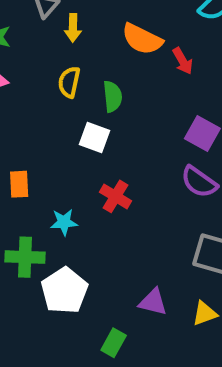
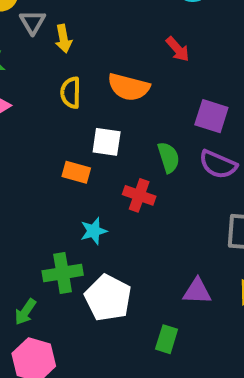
orange semicircle: (142, 39) -> (129, 87), moved
green semicircle: (113, 96) -> (169, 157), moved
orange rectangle: (19, 184) -> (76, 172), moved, turned -60

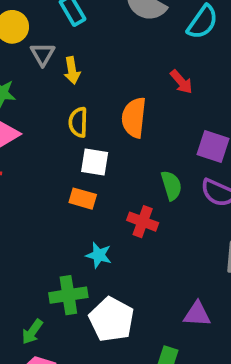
orange semicircle: (129, 87) -> (134, 118), turned 81
white square: (107, 142) -> (95, 162), moved
cyan star: (94, 231) -> (99, 255), turned 30

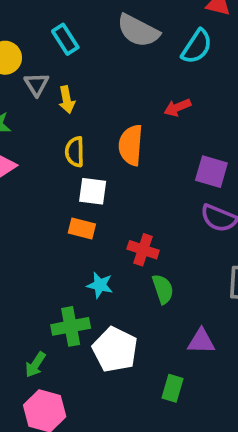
red arrow: (181, 82) -> (177, 107), turned 110
green semicircle: (171, 185) -> (163, 289), moved

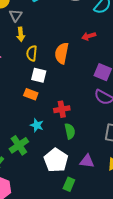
yellow arrow: (67, 100) -> (21, 34), moved
red cross: (143, 250) -> (62, 109), turned -35
green cross: (71, 326) -> (19, 145), turned -30
white pentagon: (115, 350) -> (56, 160), moved

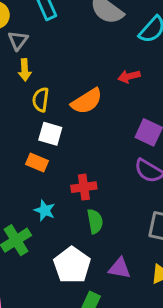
orange semicircle: (62, 53) -> (87, 101), turned -135

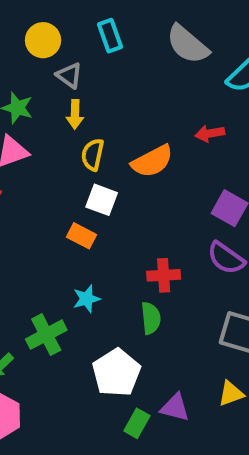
gray triangle: (18, 40) -> (69, 75), turned -35
red cross: (84, 187) -> (164, 275), moved
cyan star: (45, 210) -> (86, 299), turned 30
purple triangle: (120, 268) -> (175, 407), moved

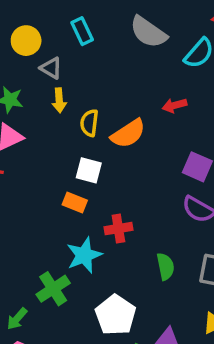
yellow semicircle: (93, 155) -> (89, 123), moved
red cross: (164, 275) -> (118, 229), moved
cyan star: (86, 299) -> (84, 255), size x1.5
green semicircle: (151, 318) -> (165, 267), moved

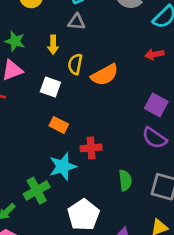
gray triangle: (51, 68) -> (76, 22), moved, turned -30
red arrow: (174, 105) -> (154, 54), moved
white square: (89, 170) -> (50, 87), moved

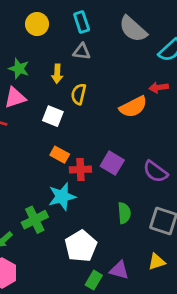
orange semicircle: (105, 75) -> (133, 107), moved
purple square: (156, 105) -> (112, 163), moved
red cross: (91, 148) -> (80, 170), moved

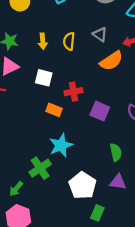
gray triangle: (82, 52) -> (100, 34), moved, turned 35
yellow semicircle: (79, 94) -> (69, 41), moved
red cross: (80, 170) -> (74, 92), moved
purple triangle: (119, 270) -> (118, 182), moved

